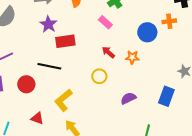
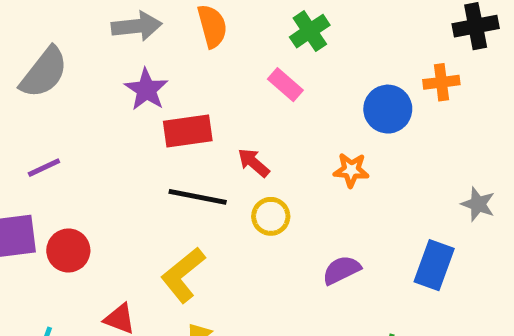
red arrow: (108, 52) -> (254, 163), moved
black line: (49, 66) -> (198, 197), moved
red circle: (26, 84) -> (68, 250), moved

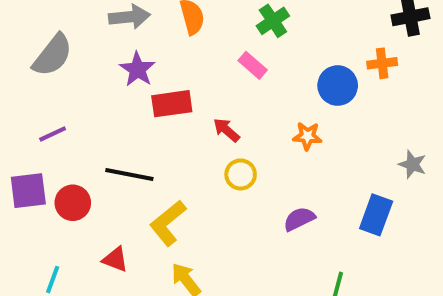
black line: (198, 197) -> (129, 174), moved

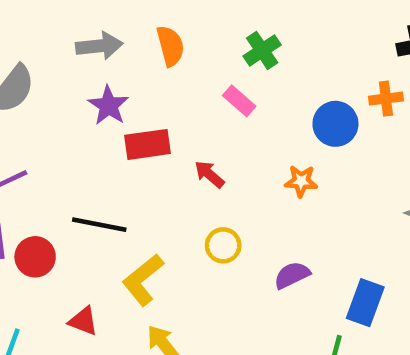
yellow circle: (241, 174) -> (223, 245), moved
blue rectangle: (376, 215) -> (365, 303), moved

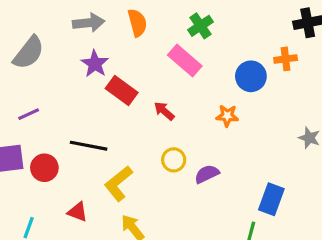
pink rectangle: (239, 101) -> (185, 61), size x1.5
red rectangle: (147, 144) -> (122, 90), turned 44
purple semicircle: (292, 275) -> (207, 174), moved

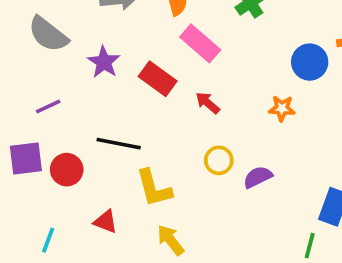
gray semicircle: (29, 53) -> (48, 34), turned 90
pink rectangle: (185, 61) -> (200, 43), moved
purple star: (95, 64) -> (104, 62), moved
yellow L-shape: (118, 184) -> (154, 188), turned -66

